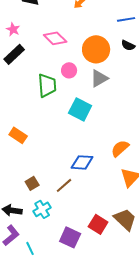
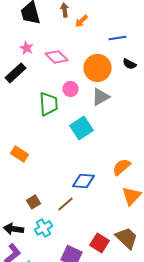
blue line: (126, 19) -> (118, 38), moved
pink star: (13, 29) -> (26, 48), moved
cyan square: (80, 109) -> (82, 128), turned 30

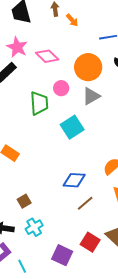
orange arrow: (82, 21) -> (72, 20), turned -88
pink star: (26, 48) -> (17, 47), size x1.5
brown line: (66, 204) -> (85, 203), moved

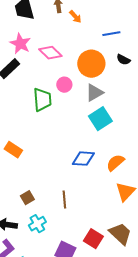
cyan square: (72, 127) -> (100, 119), moved
blue diamond: (74, 180) -> (83, 159), moved
brown line: (85, 203) -> (64, 200), moved, turned -54

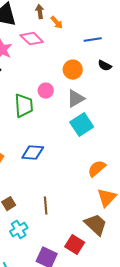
pink diamond: (50, 53) -> (32, 39), moved
orange circle: (91, 64) -> (73, 70), size x0.7
blue diamond: (83, 159) -> (33, 153), moved
brown trapezoid: (120, 234) -> (96, 225), moved

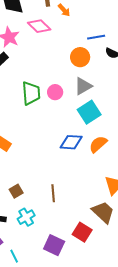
blue line: (93, 40) -> (96, 37), moved
pink circle: (46, 91) -> (55, 92), moved
blue diamond: (33, 153) -> (71, 142), moved
orange semicircle: (97, 169) -> (98, 144), moved

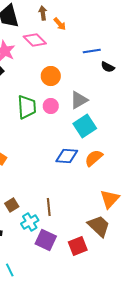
orange circle: (80, 57) -> (51, 76), moved
cyan cross: (26, 217) -> (30, 222), moved
red square: (82, 232) -> (78, 246), turned 36
purple square: (54, 245) -> (46, 240), moved

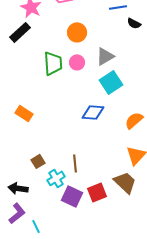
orange semicircle: (94, 158) -> (134, 120), moved
red square: (78, 246) -> (97, 192), moved

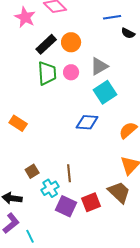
black rectangle: (20, 32) -> (46, 44), moved

